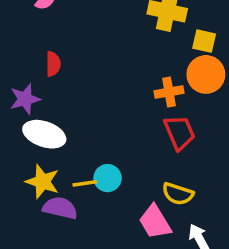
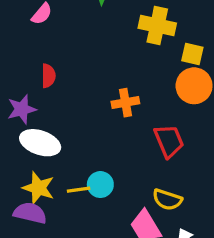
orange cross: (169, 92) -> (125, 103), moved
purple semicircle: (60, 208) -> (30, 213), moved

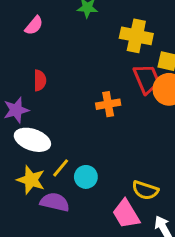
red trapezoid: (169, 141) -> (147, 79), moved
yellow line: (79, 190) -> (61, 168), moved, turned -42
purple semicircle: (30, 213) -> (55, 202), moved

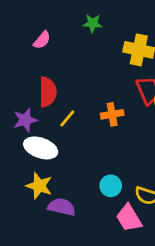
red semicircle: (40, 80) -> (48, 92), size x1.5
yellow line: (61, 168) -> (67, 119), moved
cyan circle: (86, 177) -> (111, 186), moved

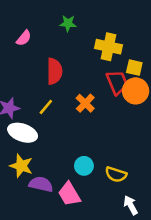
red semicircle: (48, 92) -> (54, 71), moved
orange cross: (112, 114) -> (85, 103), turned -36
pink trapezoid: (129, 218) -> (69, 194), moved

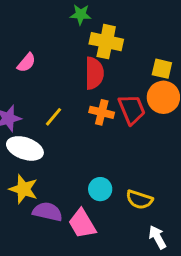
pink semicircle: (24, 38) -> (26, 63), moved
yellow cross: (109, 47) -> (106, 42), moved
red semicircle: (54, 71) -> (94, 73), moved
red trapezoid: (117, 82) -> (132, 109), moved
orange cross: (85, 103) -> (102, 112), turned -30

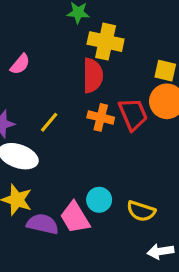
pink trapezoid: (82, 224) -> (75, 218), moved
white arrow: (157, 237) -> (160, 251), turned -70

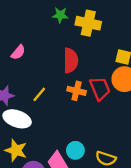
yellow cross: (106, 42) -> (88, 23), moved

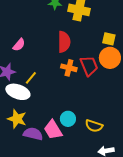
pink semicircle: (18, 52) -> (19, 45), moved
yellow line: (39, 94) -> (31, 78), moved

